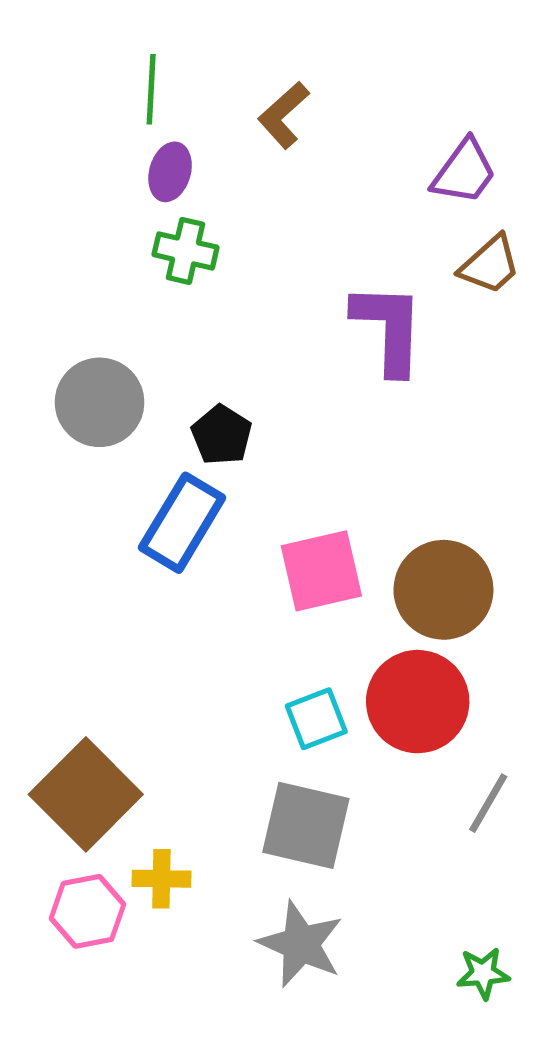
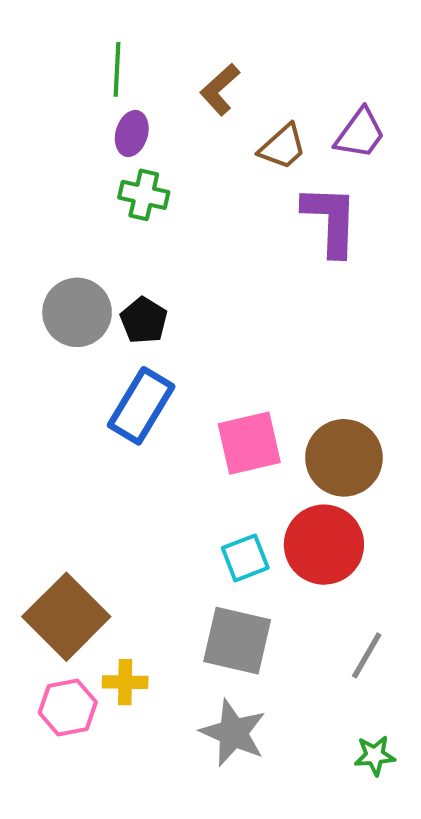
brown trapezoid: (490, 265) -> (283, 147), moved
purple L-shape: (388, 328) -> (331, 220), moved
black pentagon: (222, 435) -> (144, 320), moved
gray line: (488, 803) -> (367, 655), moved

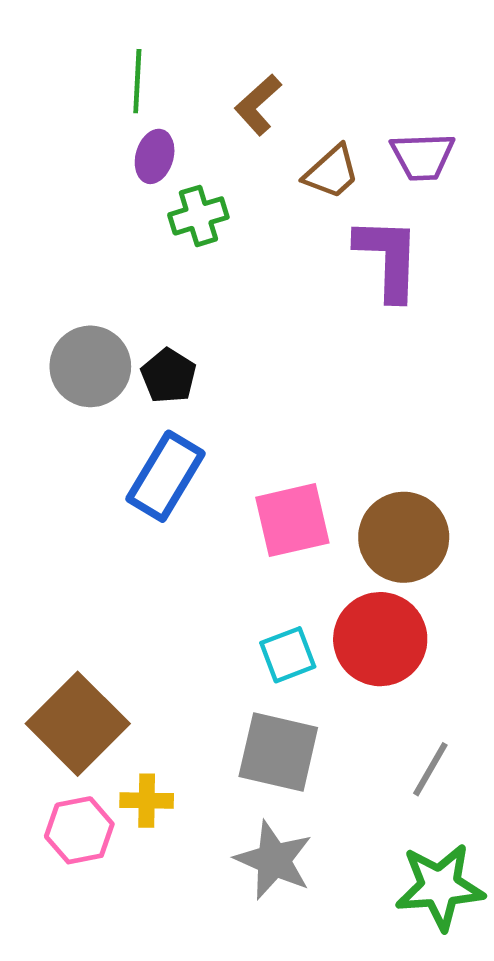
purple trapezoid: (360, 133) -> (423, 156), turned 52
green cross: (144, 195) -> (198, 216), moved, turned -30
green star: (375, 755) -> (440, 887), size x1.8

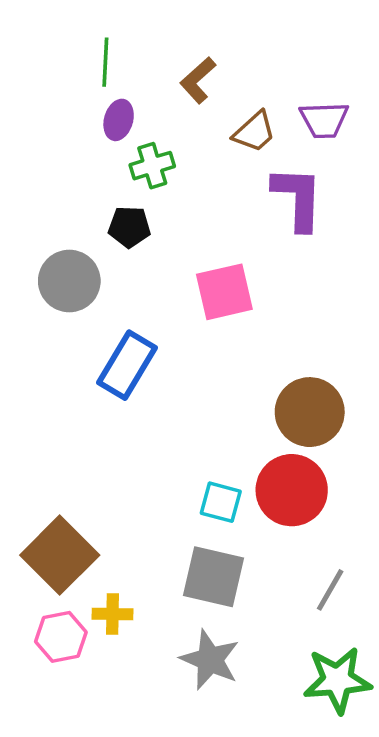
black pentagon: (169, 376) -> (129, 227), moved, turned -30
pink square: (292, 520) -> (224, 292), moved
cyan square: (288, 655) -> (221, 502), turned 36

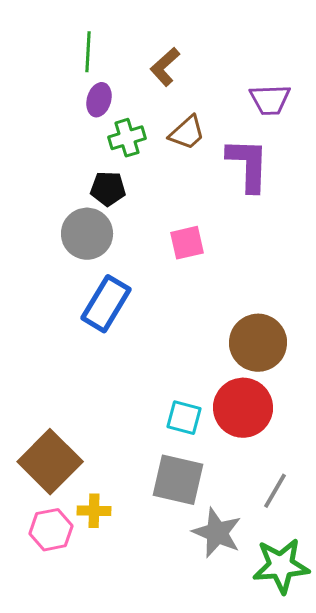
brown trapezoid: (254, 132) -> (187, 133), moved
gray circle: (69, 281) -> (87, 234), moved
pink square: (224, 292) -> (187, 243), size x0.7
gray star: (210, 660) -> (217, 533), moved

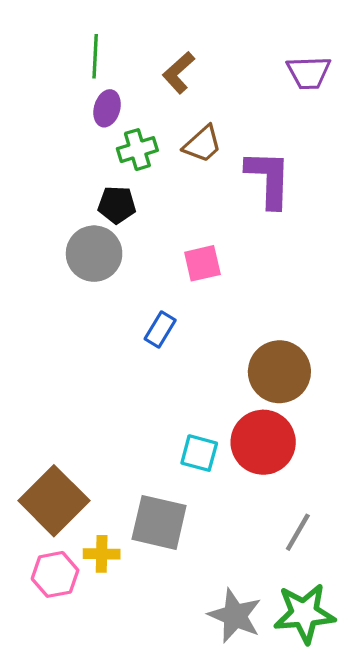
purple trapezoid: (270, 100) -> (309, 73), moved
blue rectangle: (106, 304) -> (160, 329), moved, size x0.6
gray square: (178, 480) -> (159, 522), moved
gray star: (217, 533) -> (235, 616), moved

